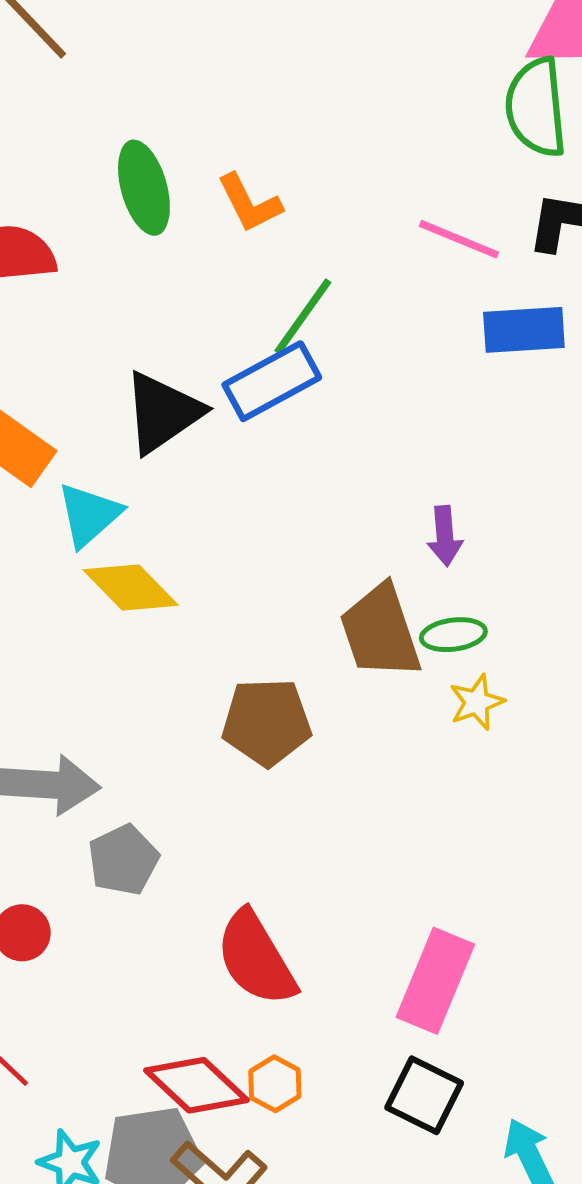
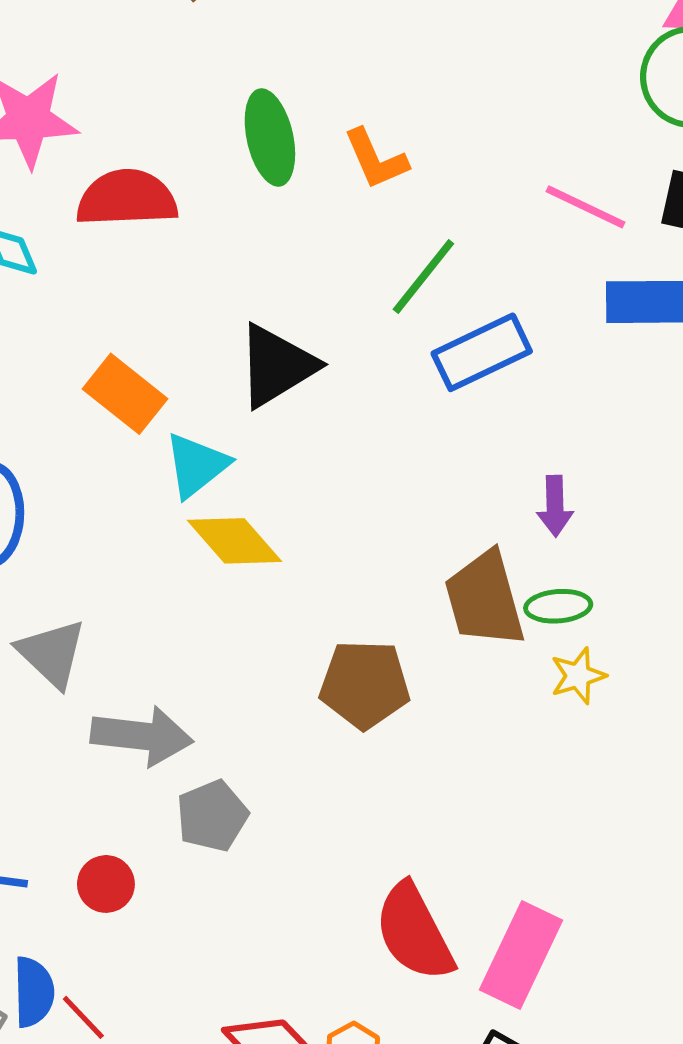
blue rectangle: (272, 381) -> (482, 352), moved
red semicircle: (256, 958) -> (414, 932), moved

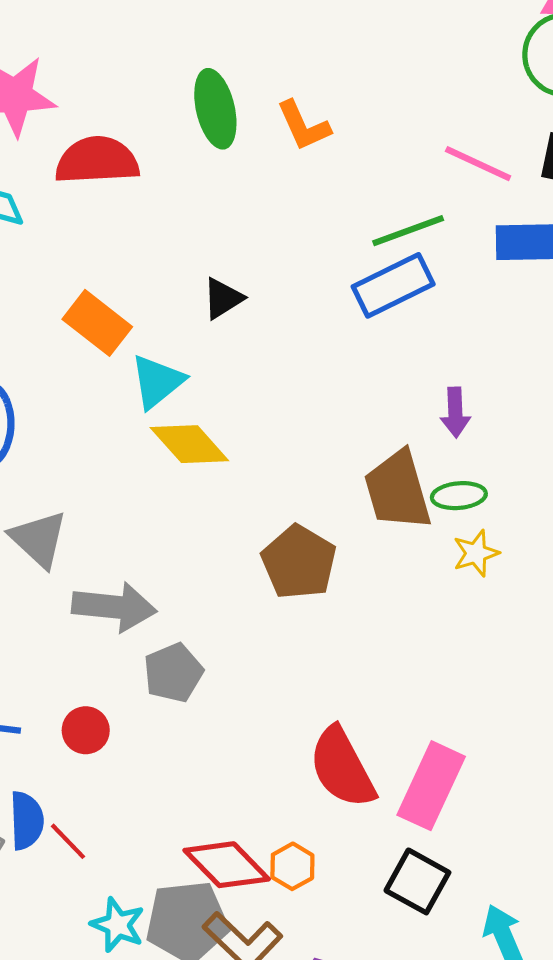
green line: (423, 276) -> (408, 231), moved, turned 32
black triangle: (277, 366) -> (223, 298), size x0.6
brown pentagon: (365, 684) -> (299, 562), turned 30

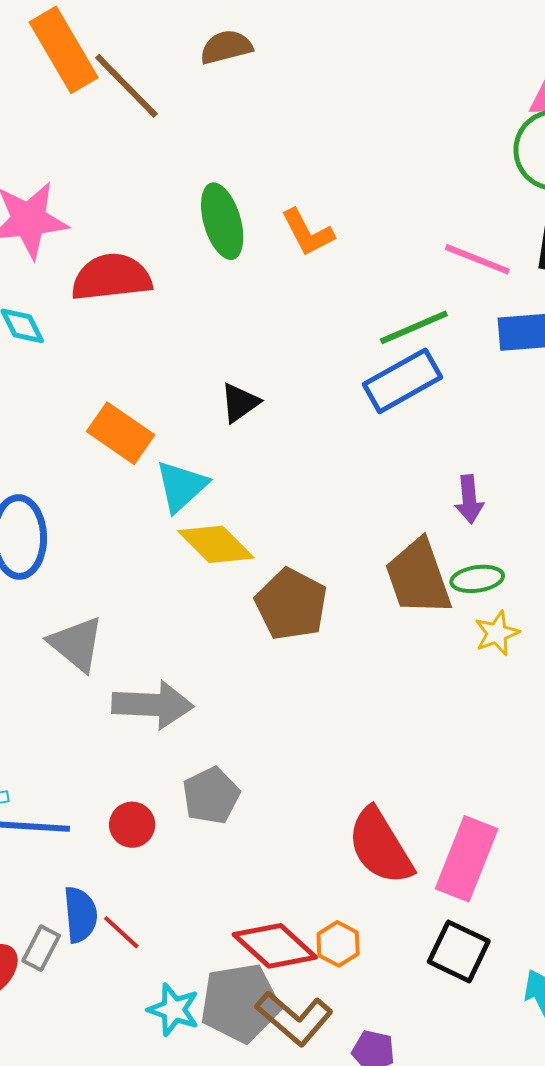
brown pentagon: (299, 562) -> (291, 604), moved
gray pentagon: (173, 673) -> (211, 796), moved

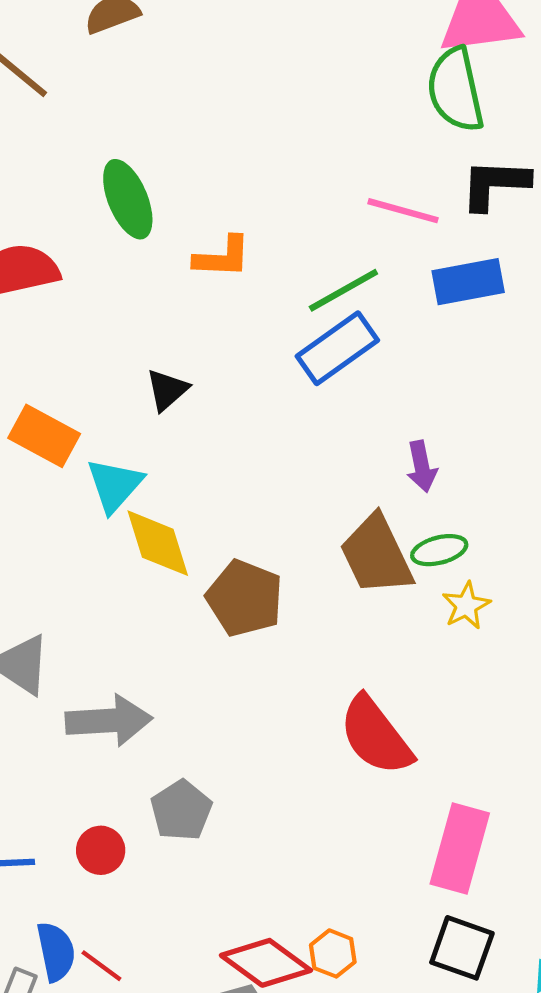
orange L-shape: (308, 233) -> (222, 257), moved, turned -54
yellow diamond: (216, 544) -> (158, 543), turned 34
red semicircle: (380, 846) -> (376, 736), moved

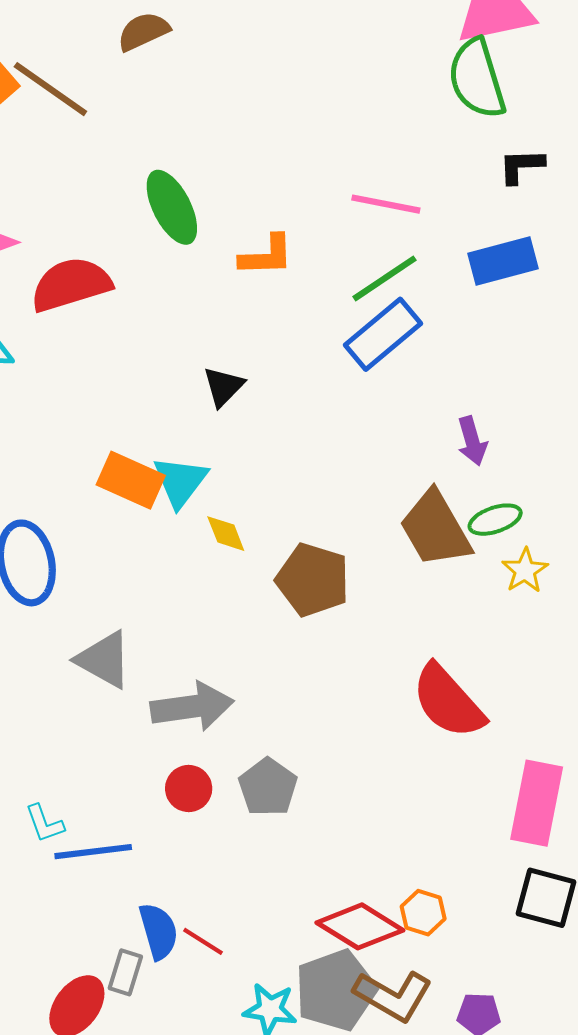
black L-shape: (495, 184) -> (521, 166), size x0.7
pink line: (403, 211) -> (386, 204), moved
orange rectangle: (44, 436) -> (131, 480), moved
yellow diamond: (158, 543) -> (226, 534), size x0.6
red circle: (101, 850) -> (189, 788), moved

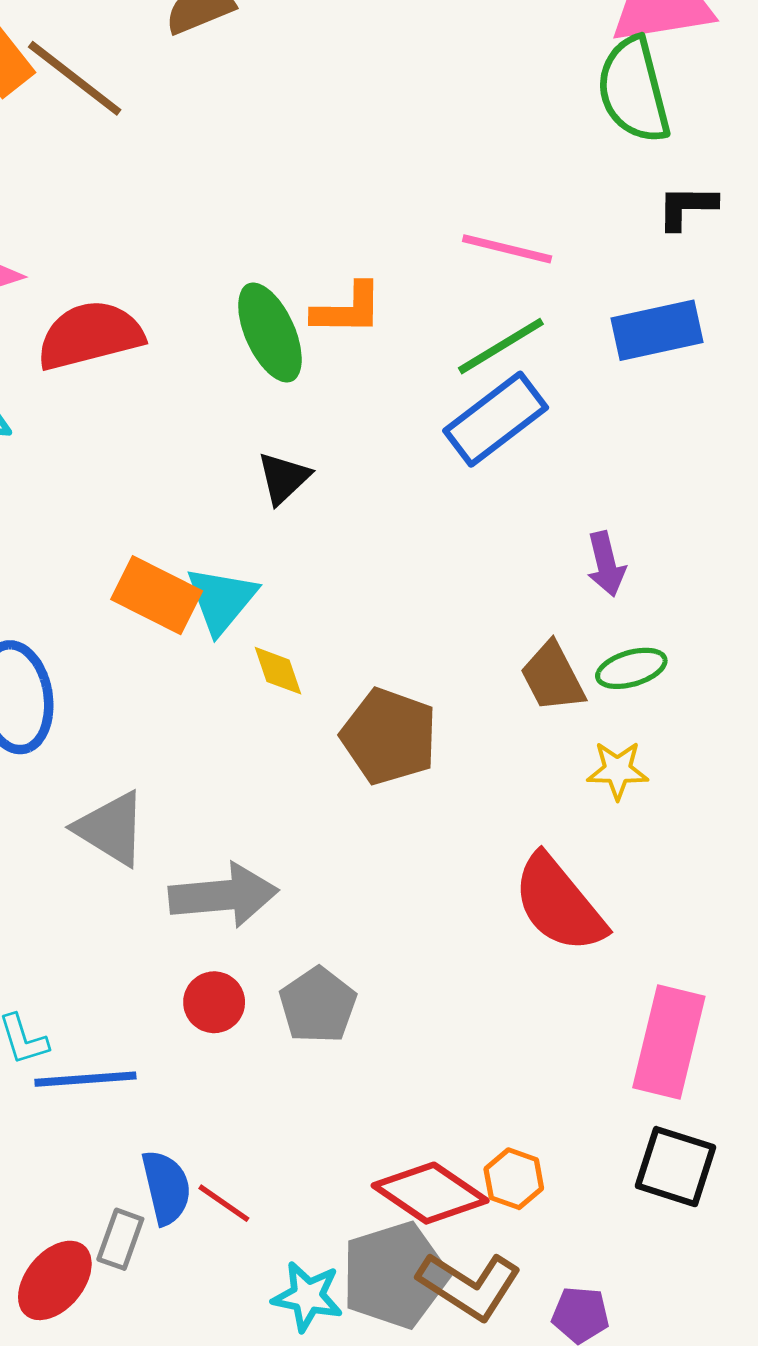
green ellipse: (172, 207) -> (270, 333), moved
brown trapezoid: (435, 529) -> (553, 677), size x0.7
yellow star: (525, 571) -> (617, 770), moved, turned 30

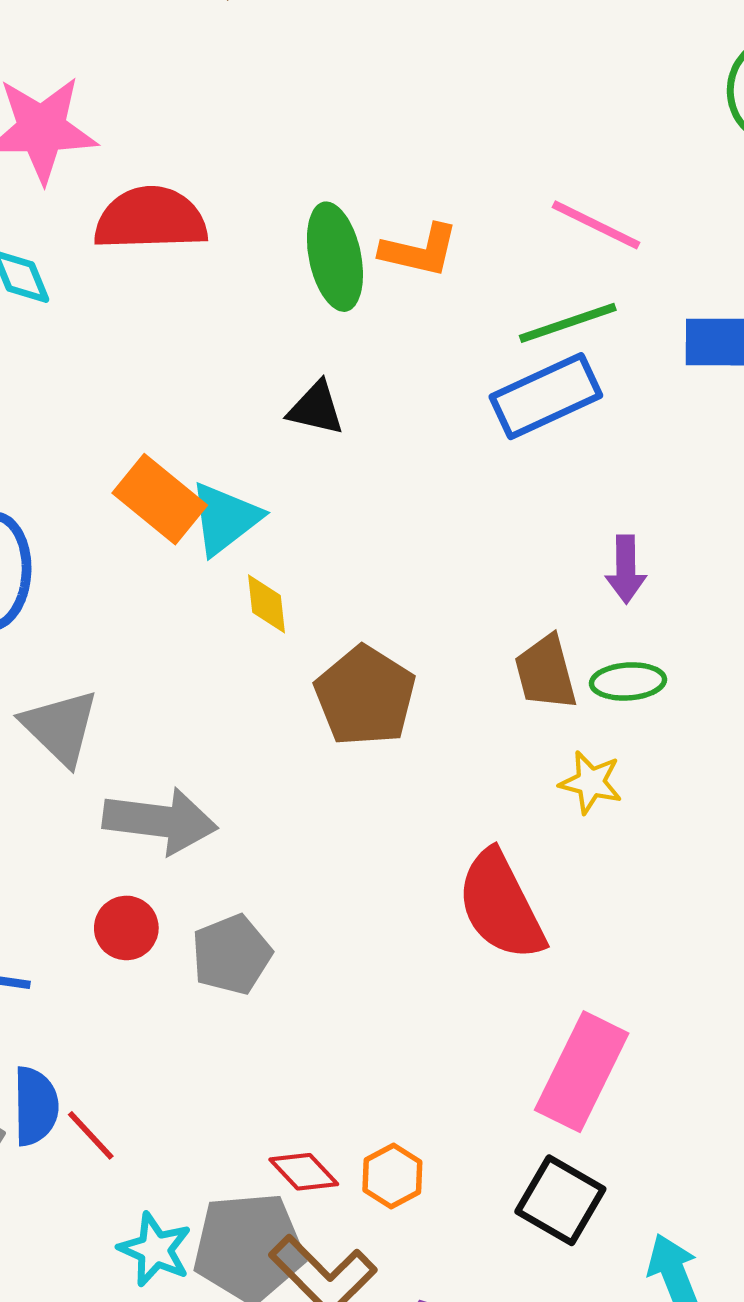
black triangle: (284, 478) -> (316, 408), turned 44
red diamond: (430, 1193) -> (304, 1172), size x0.6

